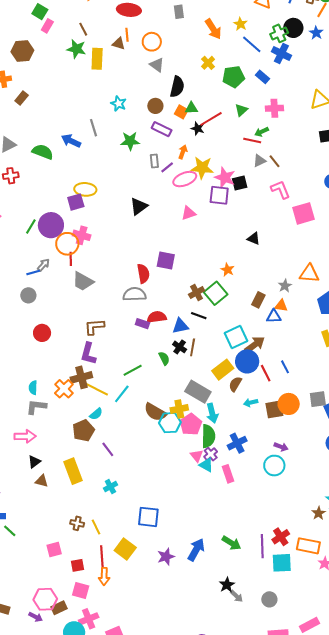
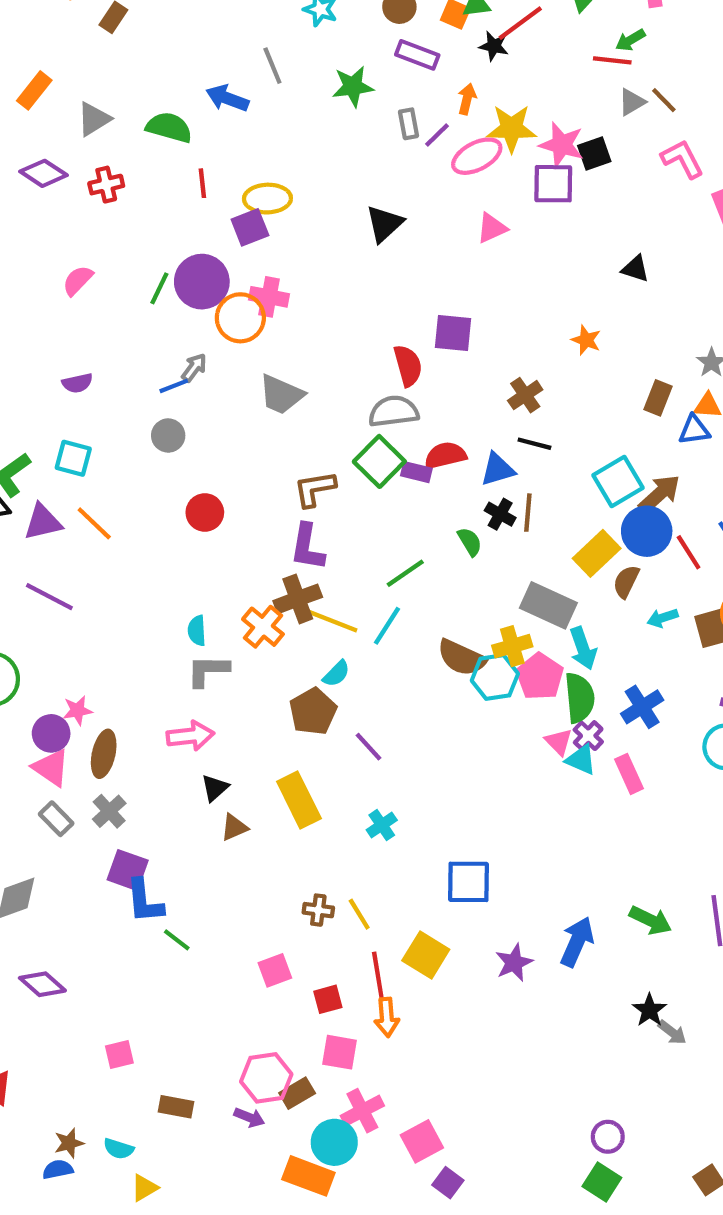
red line: (71, 259) -> (202, 183), moved
green square: (216, 293) -> (379, 461), moved
brown triangle: (42, 481) -> (234, 827), turned -32

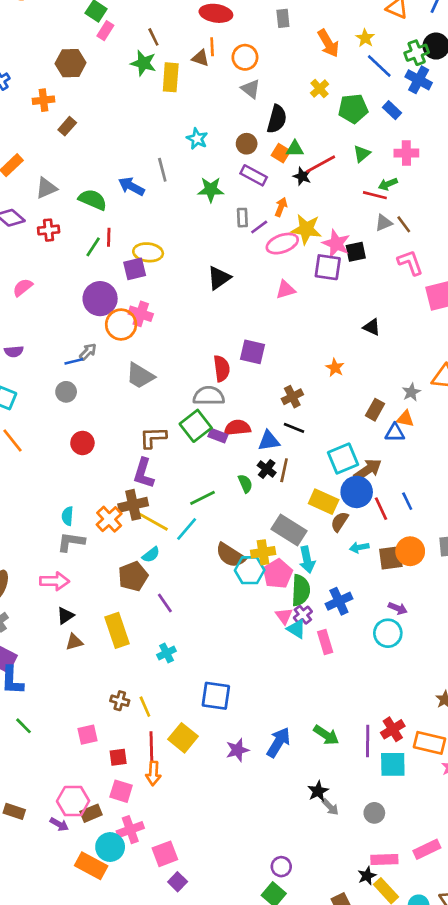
green line: (159, 288) -> (93, 247), moved
yellow rectangle: (597, 553) -> (324, 502), turned 60
green line: (177, 940) -> (23, 726), moved

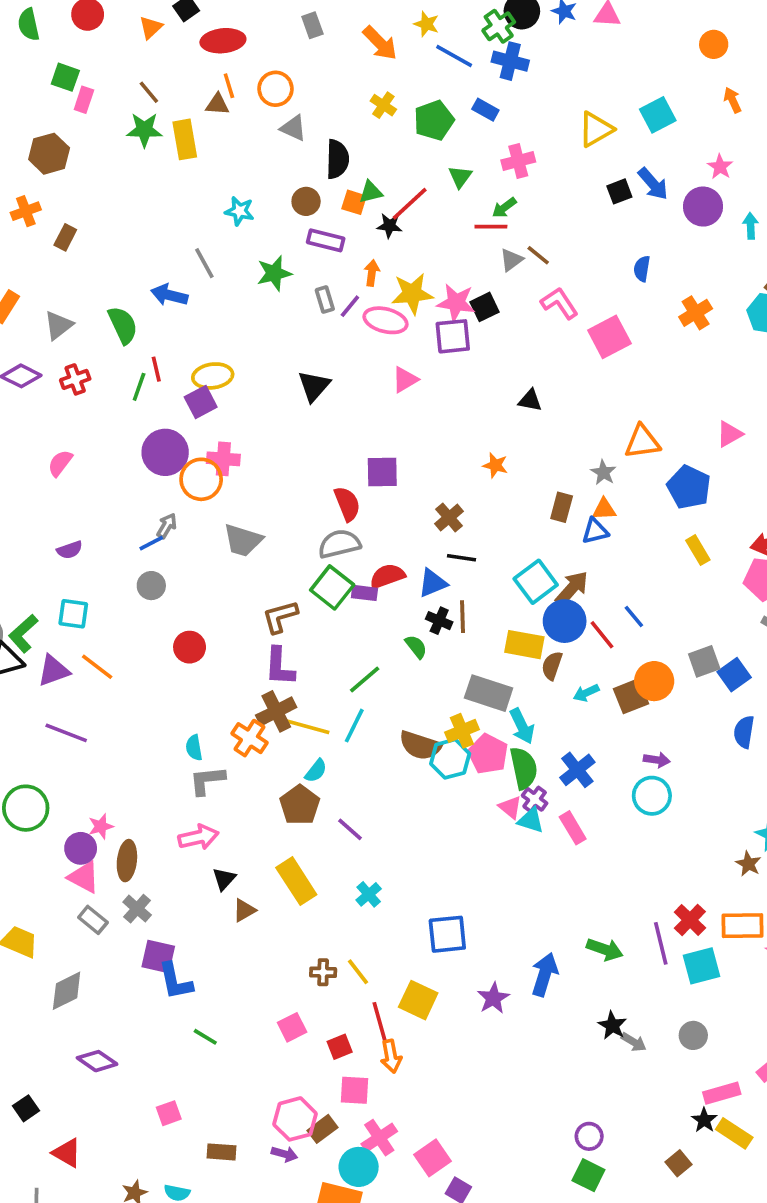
green semicircle: (93, 200) -> (123, 325), turned 56
pink ellipse: (282, 244) -> (386, 320), turned 48

